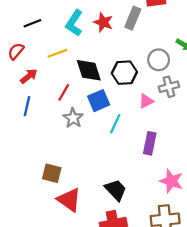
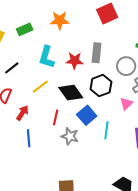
gray rectangle: (133, 18) -> (97, 53), moved
red star: (103, 22) -> (74, 61), moved

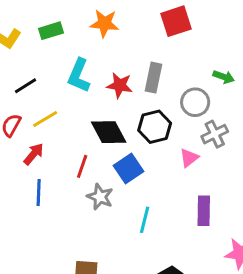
yellow line: (40, 87) -> (45, 119), moved
cyan line: (106, 130) -> (145, 220), moved

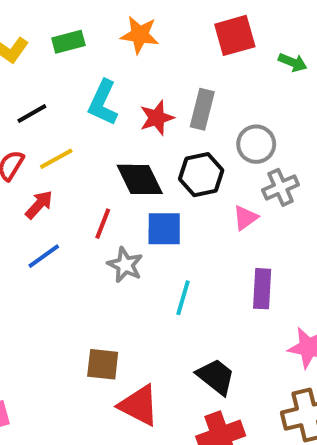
green arrow: (224, 77) -> (293, 62), moved
red star: (120, 85) -> (157, 118), turned -30
blue square: (128, 168) -> (164, 229), turned 32
blue line: (39, 193) -> (44, 256), turned 50

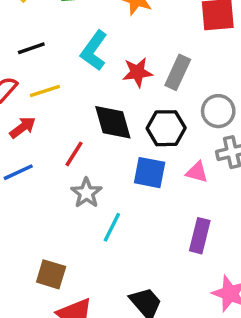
pink triangle: (245, 218) -> (197, 172), turned 40
blue square: (164, 229) -> (150, 173), moved
cyan line: (183, 298) -> (112, 227), moved

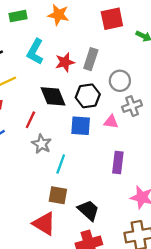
brown square: (51, 274) -> (58, 195), moved

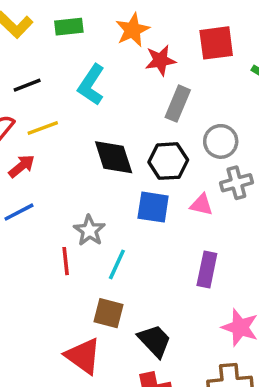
orange star: (58, 15) -> (133, 30), turned 30
red star: (65, 62) -> (160, 60), moved
red line: (30, 120) -> (66, 261), moved, turned -36

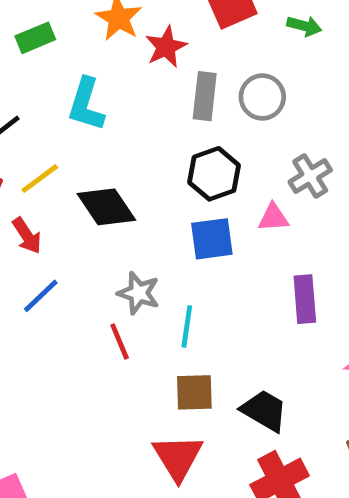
gray circle: (221, 141) -> (262, 97), moved
black diamond: (114, 157) -> (106, 207), moved
red arrow: (22, 166) -> (27, 236), turned 112
red triangle: (83, 356) -> (178, 457), turned 39

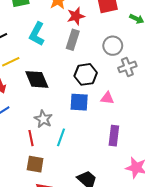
gray rectangle: (205, 96) -> (73, 40), moved
gray cross: (310, 176) -> (127, 67), moved
brown square: (194, 392) -> (35, 164), moved

